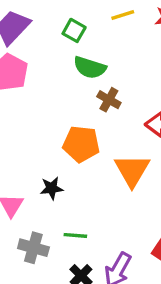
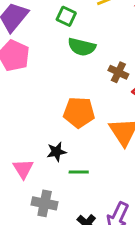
brown cross: (109, 100) -> (118, 72), moved
green line: (75, 235) -> (79, 172), moved

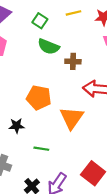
brown cross: (118, 72) -> (73, 61), moved, turned -32
green line: (79, 172) -> (41, 149), moved

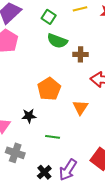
orange pentagon: (39, 98) -> (49, 89), turned 30
orange triangle: (72, 118) -> (80, 107), size x0.7

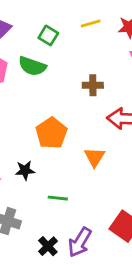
green semicircle: (57, 41) -> (32, 66), moved

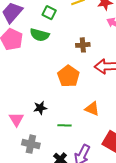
orange pentagon: (51, 133) -> (68, 76), moved
orange triangle: (95, 157) -> (92, 109), moved, turned -35

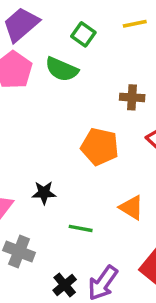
orange pentagon: (68, 76) -> (100, 147), turned -30

